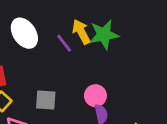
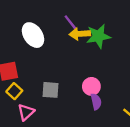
yellow arrow: (81, 32) -> (80, 34), turned -66
purple line: (64, 43) -> (70, 22), moved

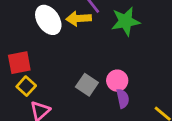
yellow arrow: (80, 34) -> (79, 19), moved
gray square: (51, 90) -> (87, 85), moved, turned 30

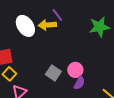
green star: (125, 21) -> (99, 27), moved
purple semicircle: (123, 99) -> (79, 83), turned 40

